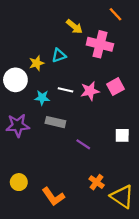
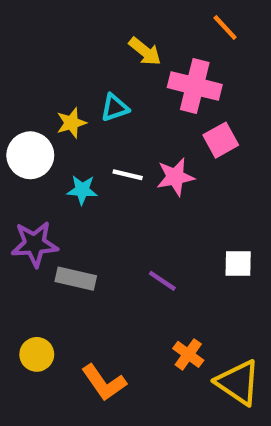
pink square: (115, 87) -> (221, 140), moved
gray rectangle: (55, 122) -> (76, 279), moved

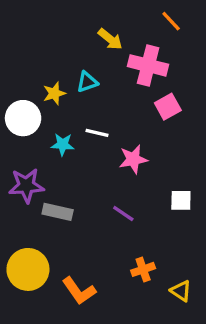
pink star: (175, 177) -> (133, 159), moved
yellow circle: (37, 354) -> (28, 269), size x1.6
orange cross: (188, 354) -> (143, 269), turned 35
yellow triangle: (238, 383) -> (181, 291), size x0.6

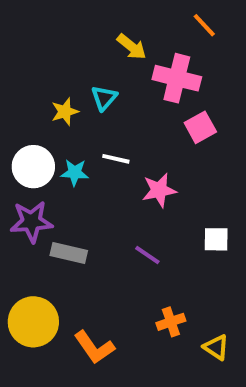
cyan triangle: (87, 82) -> (104, 98), turned -30
white circle: (23, 118) -> (33, 167), moved

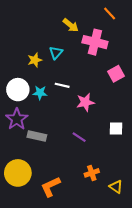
pink square: (200, 127) -> (116, 74), moved
purple star: (31, 222) -> (17, 119), turned -30
orange L-shape: (94, 347) -> (51, 187), turned 100

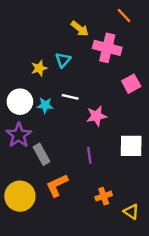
white square: (116, 129) -> (131, 146), size x1.5
gray rectangle: (37, 136) -> (41, 154), turned 48
purple line: (79, 137) -> (89, 155), turned 48
orange L-shape: (51, 187) -> (57, 185), moved

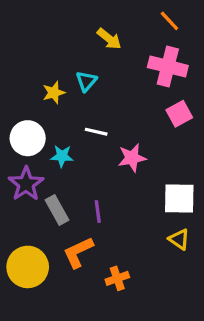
pink cross: (107, 48) -> (168, 66), moved
cyan star: (45, 105) -> (62, 156), moved
purple line: (89, 155) -> (98, 212), moved
orange cross: (104, 196) -> (117, 278), moved
yellow triangle: (131, 212) -> (179, 239), moved

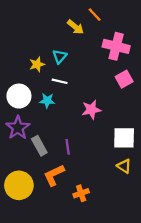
orange line: (169, 21) -> (95, 15), moved
white line: (96, 132) -> (60, 81), moved
cyan star: (62, 156) -> (47, 101), moved

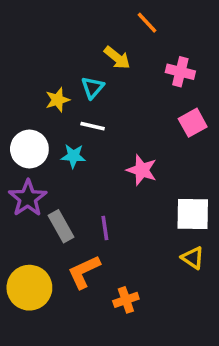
yellow arrow: (75, 27) -> (117, 58), moved
pink cross: (116, 46) -> (180, 72), size x0.7
pink star: (91, 110) -> (142, 170), turned 30

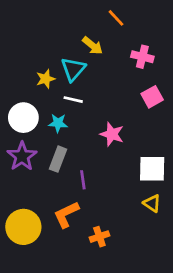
cyan triangle: (93, 88) -> (73, 69), size x1.4
gray rectangle: (61, 226) -> (58, 159), moved, turned 50

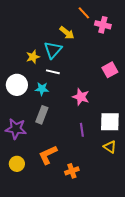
pink cross: (142, 57) -> (103, 25), moved
purple star: (22, 156) -> (16, 129), moved, turned -30
purple line: (83, 180) -> (82, 130), moved
yellow circle: (23, 227) -> (17, 164), size x0.6

